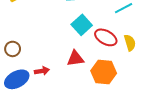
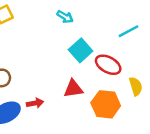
yellow semicircle: (130, 43) -> (136, 86), moved

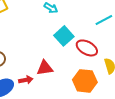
red triangle: (73, 89) -> (45, 68), moved

